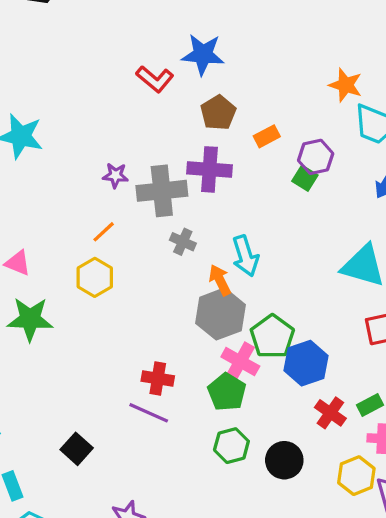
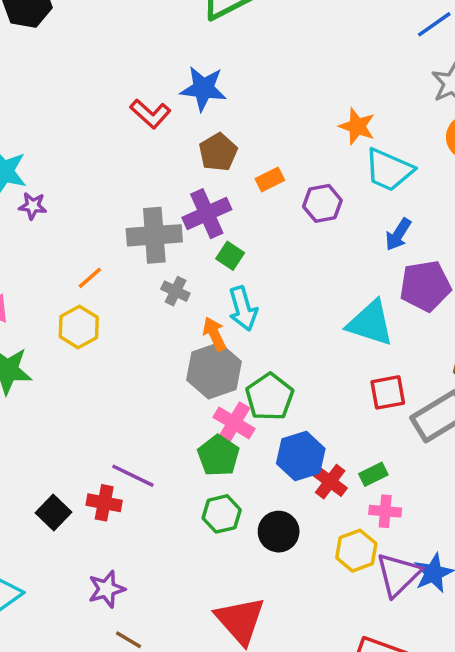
purple cross: (210, 169) -> (207, 214), turned -30
purple star: (115, 175) -> (33, 206), moved
green square: (305, 178) -> (230, 256), moved
blue hexagon: (306, 363) -> (301, 456), moved
red cross: (158, 379) -> (104, 503), moved

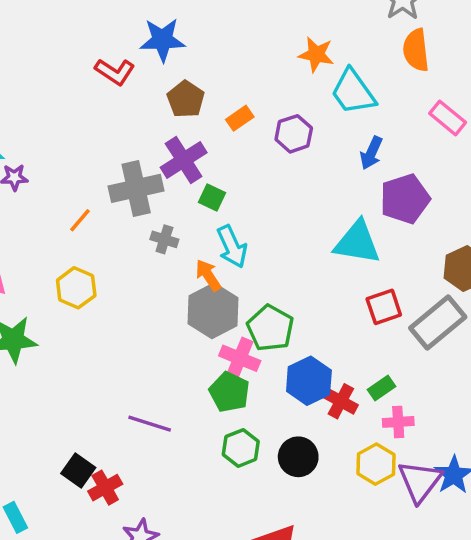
cyan trapezoid: (389, 170) -> (353, 92), turned 39
orange line: (90, 278) -> (80, 220), moved
red cross: (104, 503) -> (105, 488), moved, turned -32

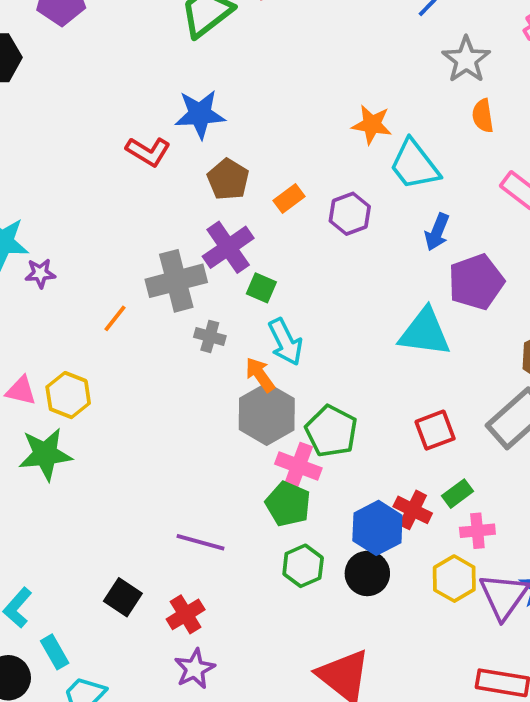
orange semicircle: (416, 50) -> (483, 116), size x0.7
yellow hexagon: (76, 288) -> (68, 395), moved
red square: (384, 307) -> (435, 430), moved
blue hexagon: (309, 381) -> (377, 528), moved
red cross: (105, 488) -> (186, 614), moved

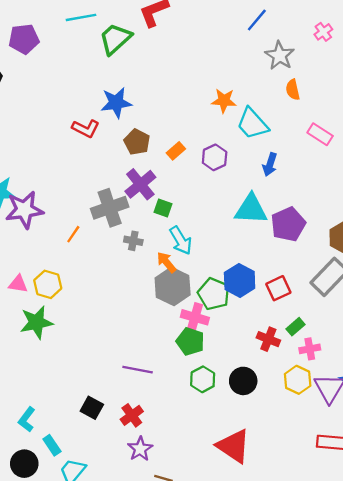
purple star: (40, 273) -> (24, 210), size x2.0
purple pentagon: (476, 282) -> (288, 224), moved
cyan triangle: (425, 332) -> (251, 209), moved
blue hexagon: (377, 528) -> (240, 280), moved

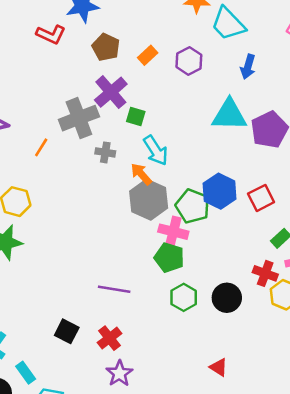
red cross: (268, 339) -> (265, 273), moved
red triangle: (234, 446) -> (219, 367), size x0.5

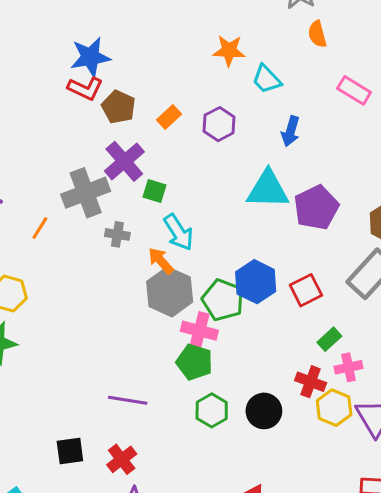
cyan trapezoid: (228, 24) -> (267, 79), size x0.7
red L-shape: (51, 35) -> (85, 88), moved
black square: (67, 331) -> (70, 451), turned -35

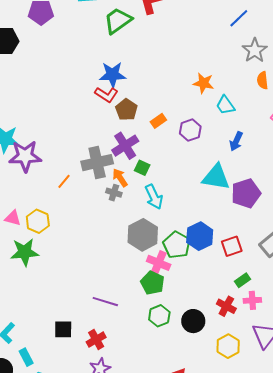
orange arrow: (161, 261) -> (120, 178), moved
yellow hexagon: (334, 408) -> (228, 346), moved

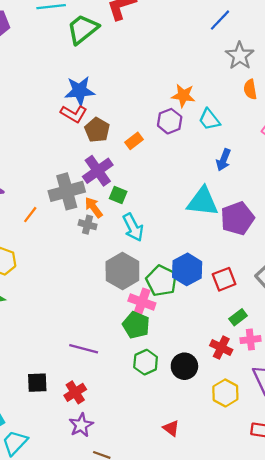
purple hexagon: (190, 130) -> (170, 121), moved

